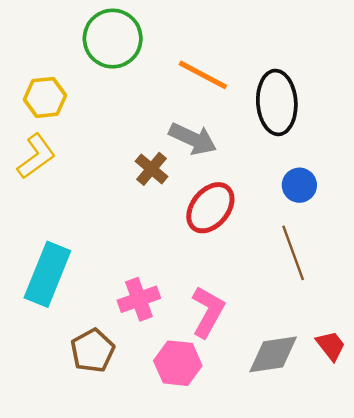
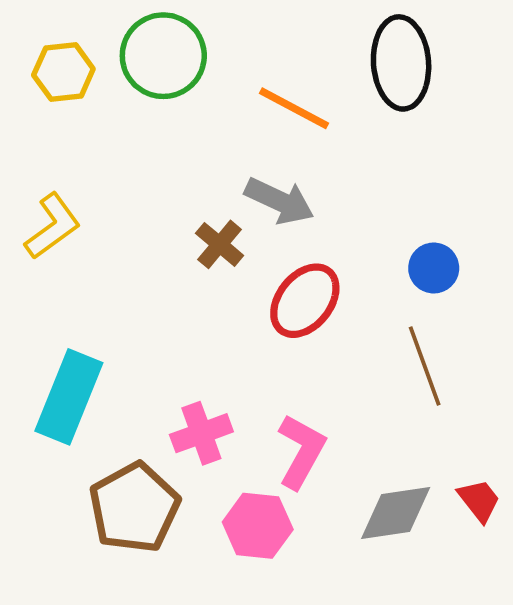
yellow hexagon: (45, 97) -> (63, 72), moved
black ellipse: (277, 102) -> (401, 63), moved
brown pentagon: (93, 351) -> (134, 508), size x1.4

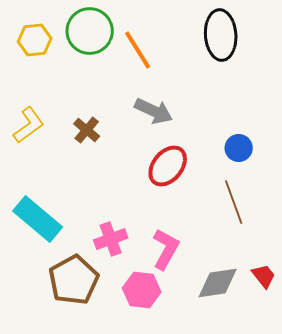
orange line: (294, 108) -> (138, 50), moved, turned 30
brown cross: (220, 244) -> (87, 130), moved
cyan rectangle: (69, 397) -> (38, 219), turned -72

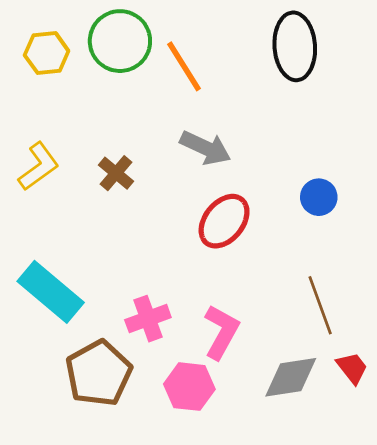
brown line: (234, 202) -> (320, 305), moved

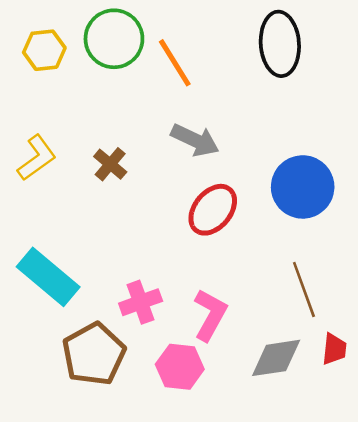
blue circle: (319, 197) -> (303, 187), size x1.8
red trapezoid: (352, 368) -> (334, 349), turned 44

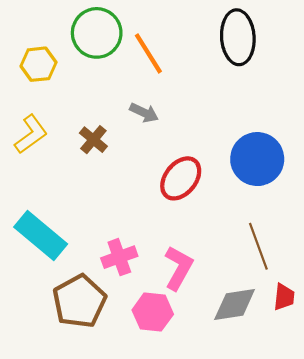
yellow hexagon: (44, 50) -> (38, 64), moved
gray arrow: (195, 140) -> (144, 113), moved, size x0.7

